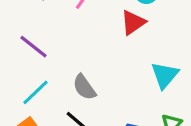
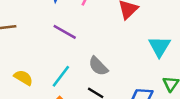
purple line: (33, 47) -> (65, 32), moved

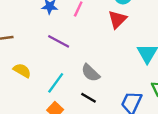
yellow semicircle: (23, 78) -> (22, 70), moved

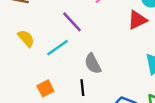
cyan line: (56, 83) -> (58, 48), moved
black line: (88, 98) -> (82, 88), turned 35

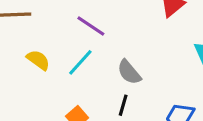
black line: (82, 88) -> (123, 105), turned 35

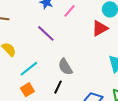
cyan line: (80, 62) -> (29, 69), moved

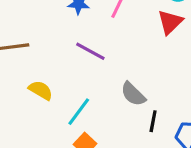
black line: (58, 87) -> (153, 121), moved

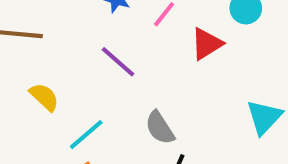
red triangle: (170, 22) -> (207, 44), moved

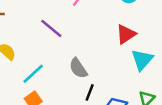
red triangle: (207, 44) -> (126, 34), moved

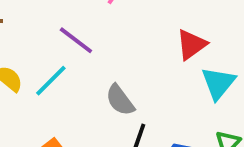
cyan line: (33, 74) -> (51, 81), moved

